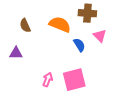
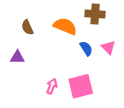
pink triangle: (100, 36) -> (108, 47), moved

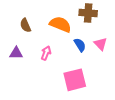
pink arrow: (52, 86) -> (46, 53), moved

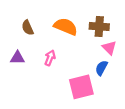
brown cross: (88, 13) -> (99, 26), moved
blue semicircle: (80, 45) -> (101, 68), moved, turned -120

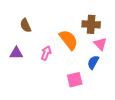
orange semicircle: (66, 26) -> (69, 40), moved, turned 30
pink square: (81, 87) -> (75, 80), size x0.7

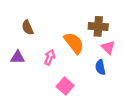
blue semicircle: (93, 62) -> (100, 67), turned -40
pink square: (75, 80) -> (65, 86), moved, turned -35

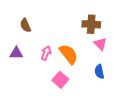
orange semicircle: (74, 43) -> (69, 54), moved
blue semicircle: (100, 67) -> (99, 72), moved

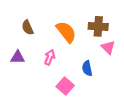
orange semicircle: (69, 54) -> (66, 32), moved
blue semicircle: (99, 72) -> (87, 68), moved

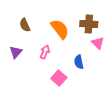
purple triangle: (18, 57) -> (16, 52), turned -48

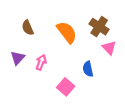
brown cross: (89, 24) -> (99, 27), turned 30
pink arrow: (45, 52) -> (41, 62), moved

